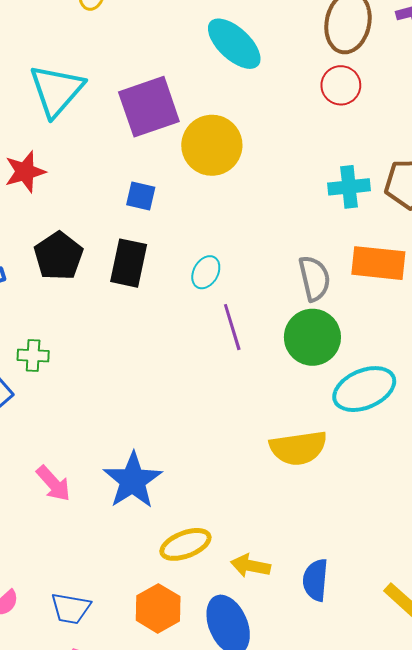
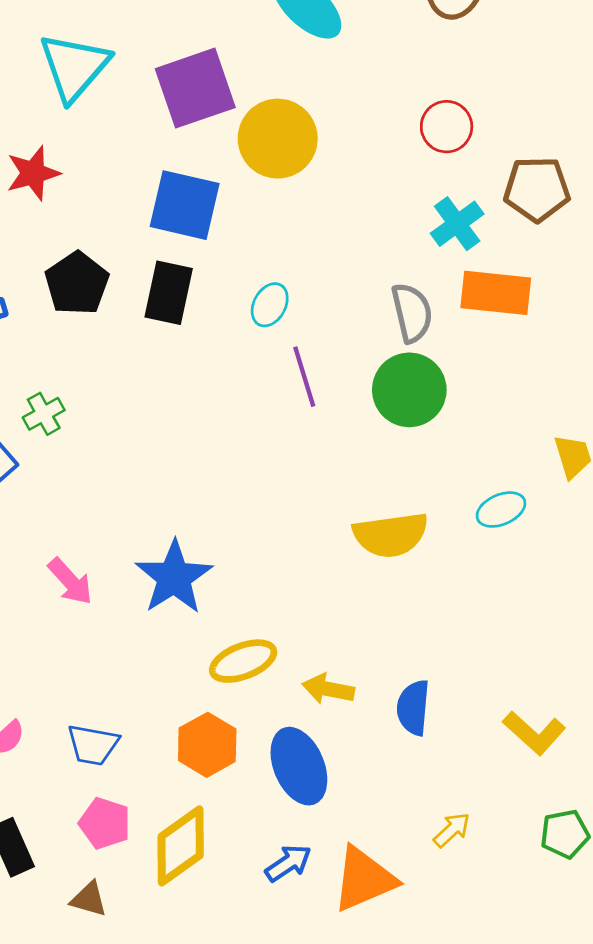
red circle: (341, 85) -> (447, 127), moved
cyan cross: (349, 187) -> (457, 224), moved, turned -30
blue square: (141, 196) -> (185, 205), size x1.8
green cross: (33, 356) -> (44, 414), turned -32
cyan ellipse: (364, 389) -> (501, 510), moved, size x0.6

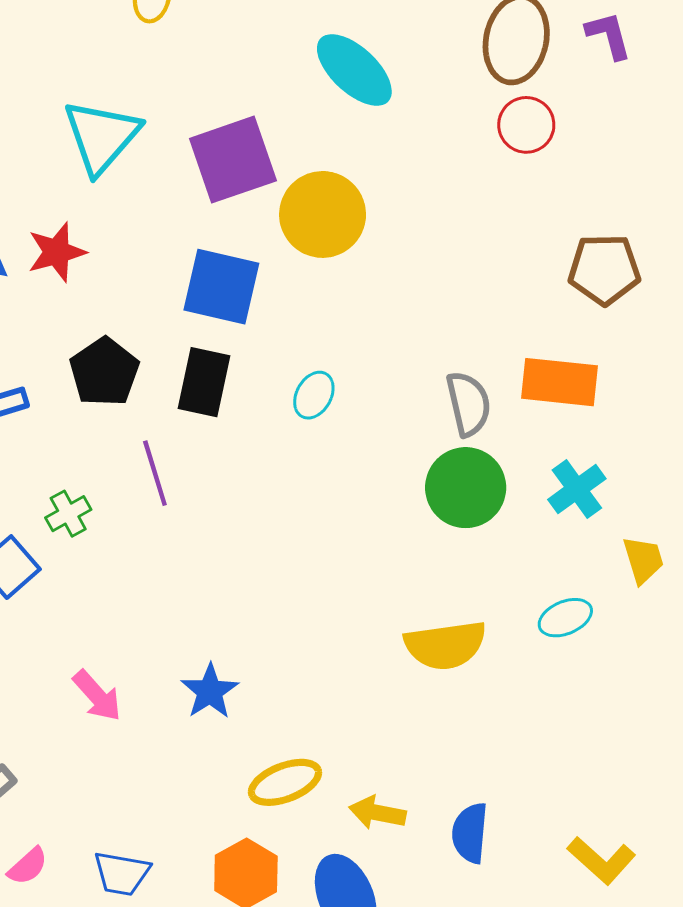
red circle: (447, 127) -> (526, 125), moved
cyan cross: (457, 224) -> (577, 489), moved
purple line: (304, 377) -> (155, 473), moved
blue star: (174, 577) -> (210, 691), size x0.7

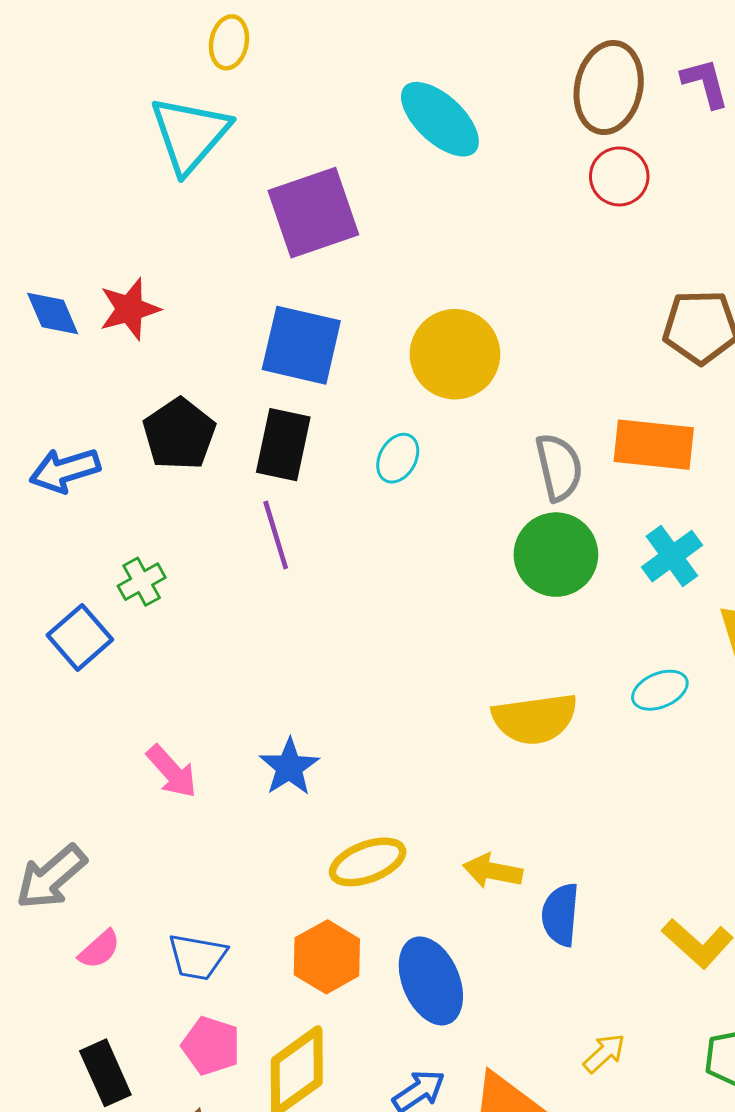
cyan triangle: (101, 136) -> (190, 134), moved
yellow circle: (323, 214) -> (455, 354), moved
purple line: (155, 473) -> (276, 535), moved
yellow arrow: (377, 813) -> (493, 871), moved

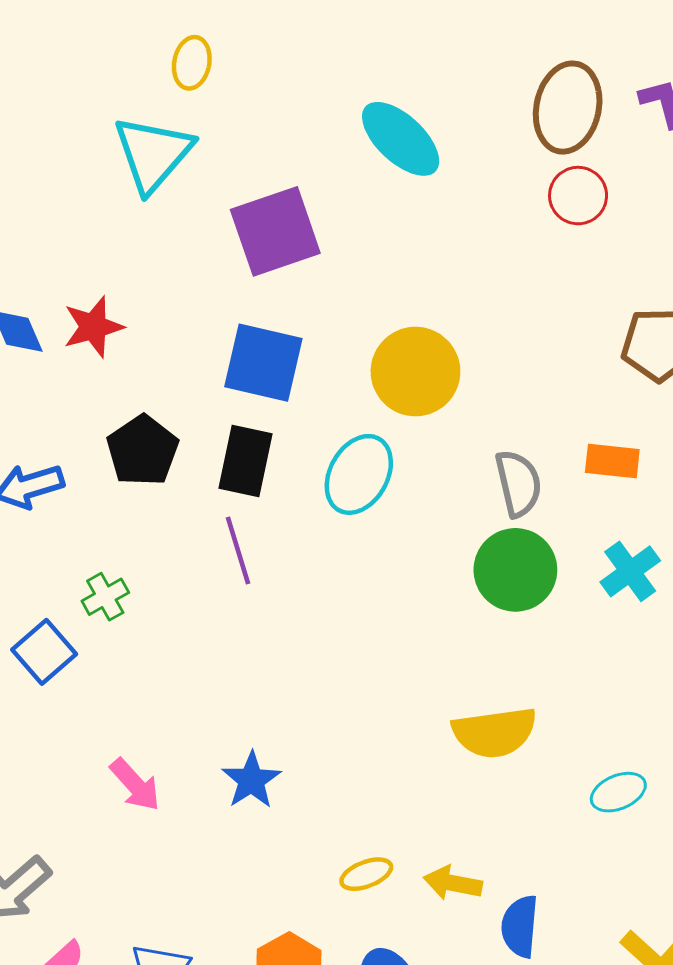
orange rectangle: (654, 445) -> (612, 461), size x0.7
cyan ellipse: (398, 458) -> (359, 474), size x1.6
cyan ellipse: (660, 690) -> (618, 792), moved
yellow ellipse: (368, 862) -> (366, 874), moved, size x0.7

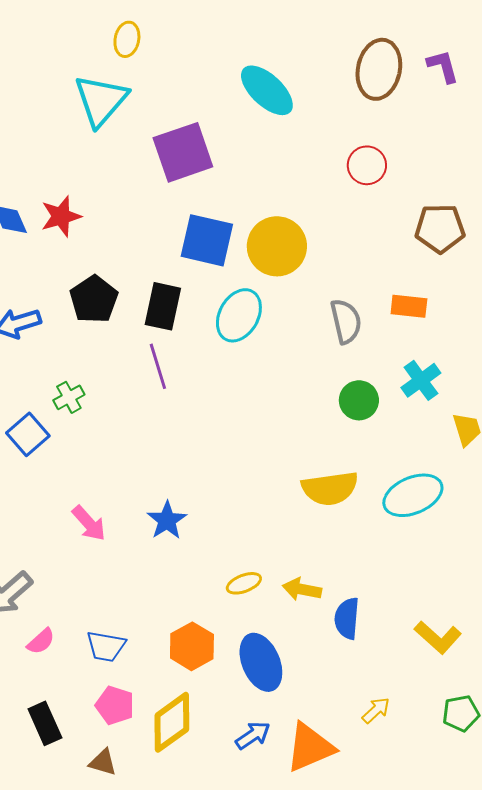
red circle: (578, 196) -> (367, 165), moved
blue square: (263, 363) -> (207, 240), moved
green circle: (515, 570) -> (359, 400), moved, size x0.7
cyan ellipse: (618, 792) -> (413, 495), moved, size x1.6

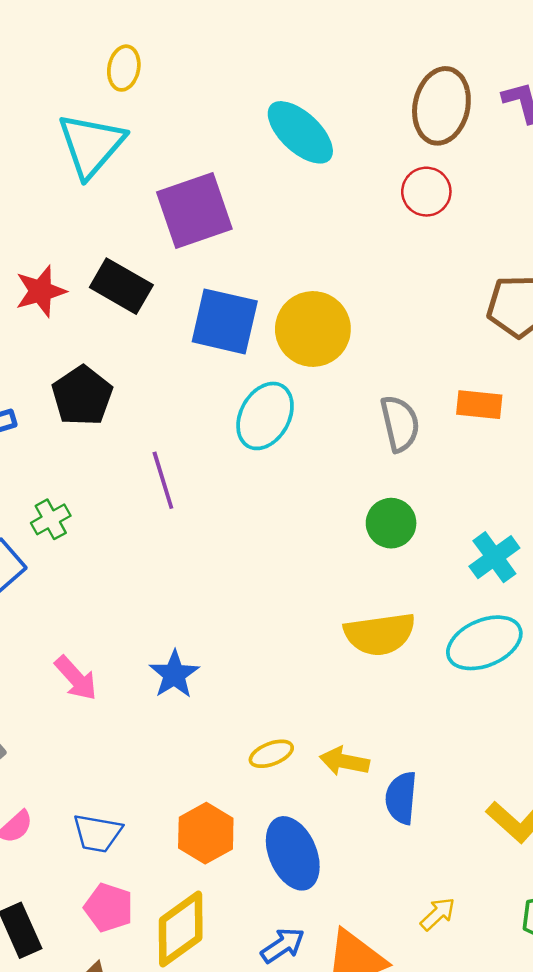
red circle: (367, 165) -> (426, 192), moved
black rectangle: (163, 306) -> (121, 286), moved, turned -72
cyan cross: (421, 380) -> (494, 557), moved
green circle: (359, 400) -> (391, 523), moved

